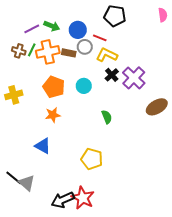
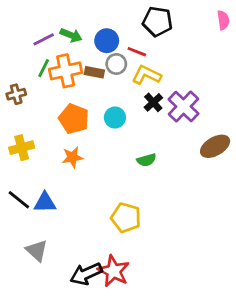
brown cross: (19, 51) -> (16, 94), moved, turned -32
yellow cross: (14, 95) -> (22, 148), moved
green semicircle: (107, 117) -> (146, 160), turned 96
blue triangle: (43, 146) -> (45, 203), moved, turned -30
black line: (14, 178) -> (19, 200), moved

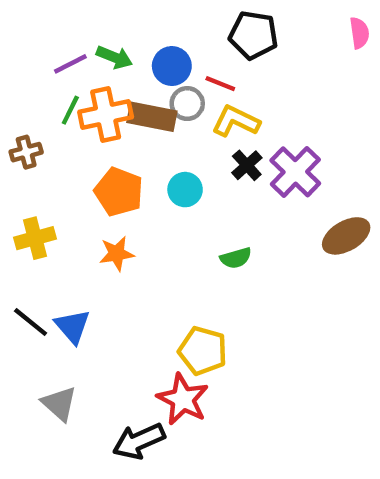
brown rectangle: (94, 72) -> (152, 117), size x1.5
blue triangle: (45, 203) -> (72, 326), turned 50
red star: (114, 271) -> (183, 399), moved

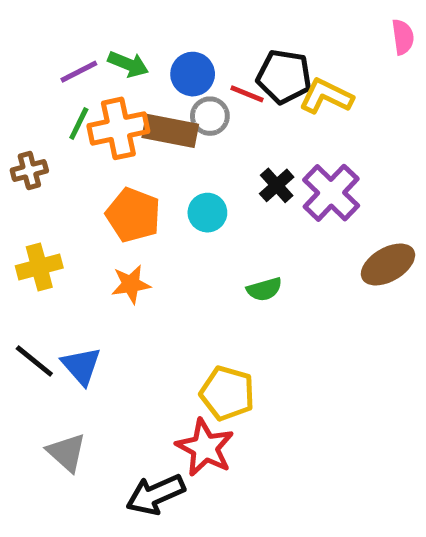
black pentagon: (253, 35) -> (284, 77), moved
yellow L-shape: (236, 121) -> (326, 96), moved

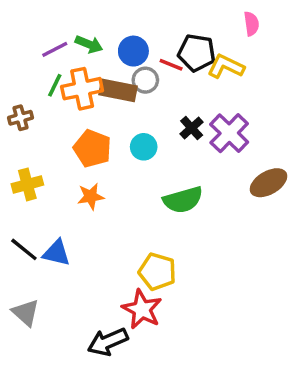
pink semicircle: (403, 37) -> (251, 24), moved
green semicircle: (264, 289) -> (183, 200), size x1.6
blue triangle: (81, 366) -> (56, 253), turned -36
gray triangle: (66, 452) -> (26, 313), moved

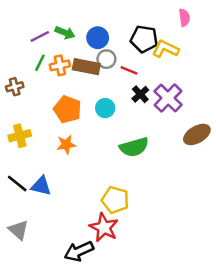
red line: (171, 65) -> (129, 70), moved
orange cross: (82, 89) -> (60, 65), size x0.7

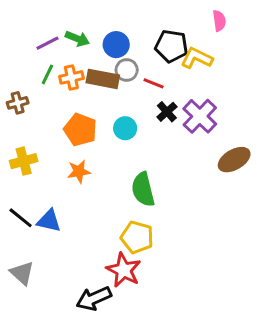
green semicircle: (134, 147) -> (143, 189), moved, turned 92

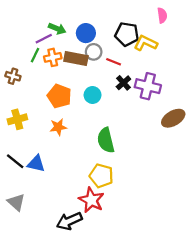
purple line: (47, 43) -> (44, 39), moved
brown cross: (18, 103) -> (13, 76), turned 32
purple cross: (200, 116) -> (148, 86), turned -30

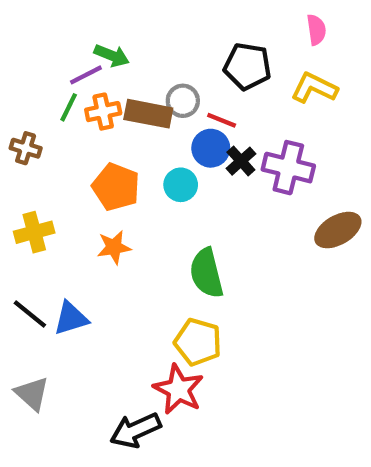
blue circle: (86, 33) -> (211, 148), moved
yellow L-shape: (146, 43) -> (314, 88), moved
blue triangle: (36, 164) -> (71, 318), turned -30

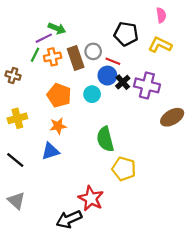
brown rectangle: (148, 114) -> (76, 58), turned 60
blue triangle: (71, 318) -> (50, 151), moved
yellow pentagon: (198, 342) -> (124, 169), moved

